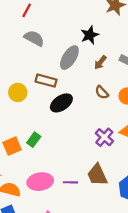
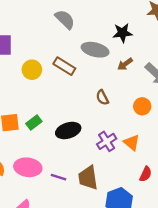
gray ellipse: (69, 58) -> (95, 50), turned 55
brown semicircle: (102, 92) -> (102, 97), moved
black ellipse: (61, 103) -> (68, 131), moved

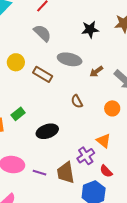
black star: (122, 33) -> (90, 29), moved
yellow circle: (32, 70) -> (16, 62), moved
green rectangle: (34, 122) -> (18, 114), moved
purple cross: (107, 141) -> (86, 156), moved
red semicircle: (146, 174) -> (106, 171), moved, turned 112

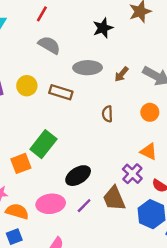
brown semicircle: (77, 101) -> (107, 114), turned 40
green rectangle: (18, 114) -> (43, 144), size x1.6
black ellipse: (47, 131) -> (78, 176), moved
purple line: (40, 173) -> (84, 206), turned -48

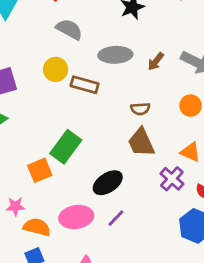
yellow circle: (27, 86) -> (56, 69), moved
brown semicircle: (107, 114) -> (140, 109), turned -91
brown trapezoid: (114, 198) -> (141, 143), moved

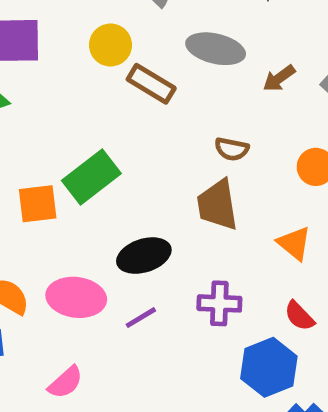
purple cross: (172, 179) -> (219, 303), moved, turned 35

